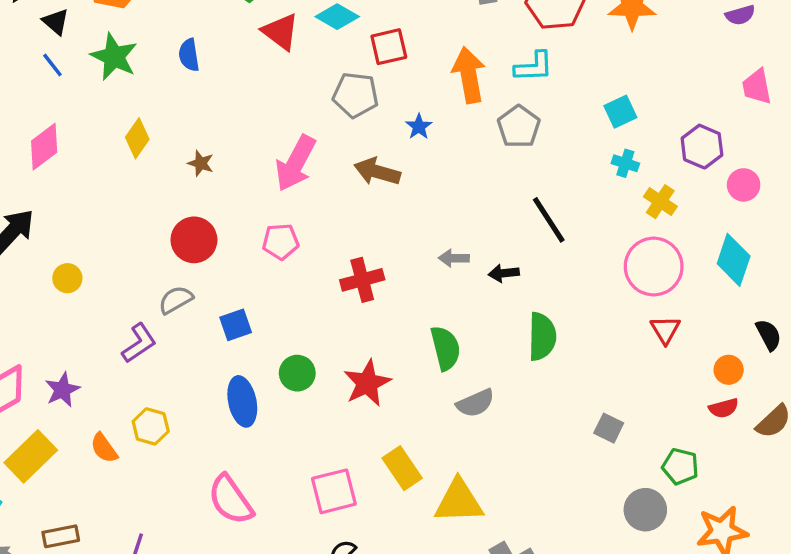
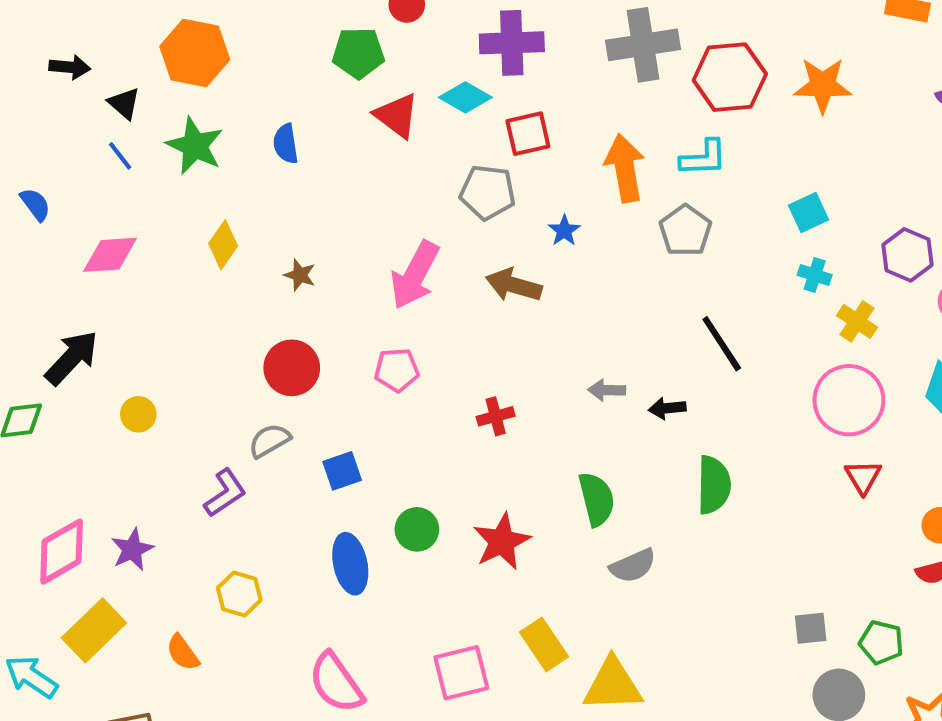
pink diamond: (44, 147) -> (110, 255), turned 33
red cross: (362, 280) -> (496, 416), size x0.7
gray square: (609, 428) -> (811, 628), moved, turned -32
orange semicircle: (104, 448) -> (183, 653), moved

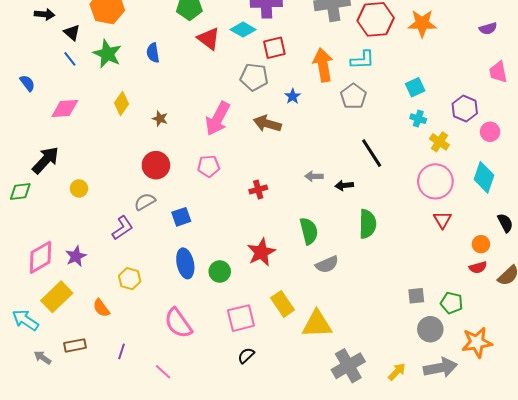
green circle: (417, 529) -> (220, 271), moved

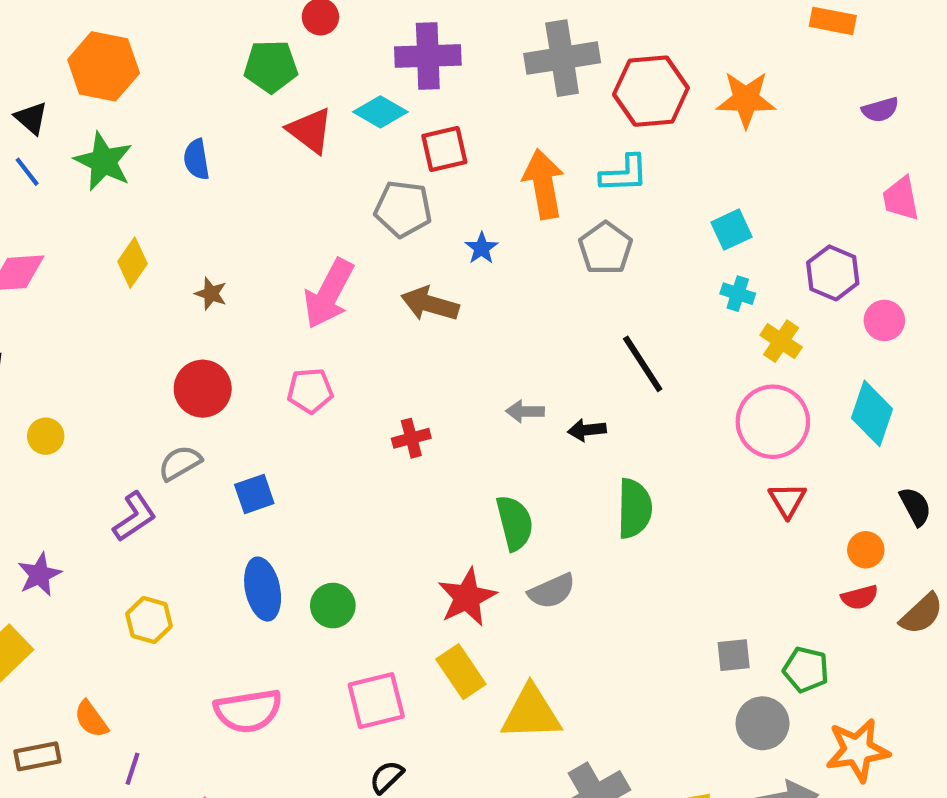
red star: (261, 252) -> (467, 597), moved
orange semicircle: (101, 308) -> (91, 719), moved
pink semicircle: (178, 323) -> (248, 711), turned -64

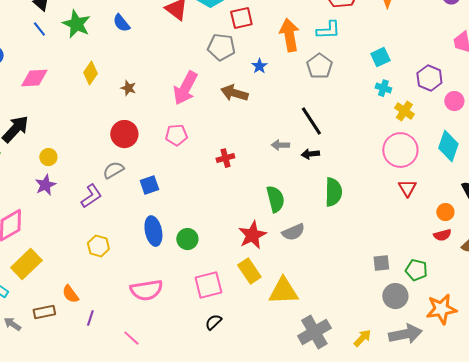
blue semicircle: (196, 159) -> (121, 23), turned -30
black line: (643, 364) -> (311, 121), moved
purple star: (39, 575) -> (45, 185), moved

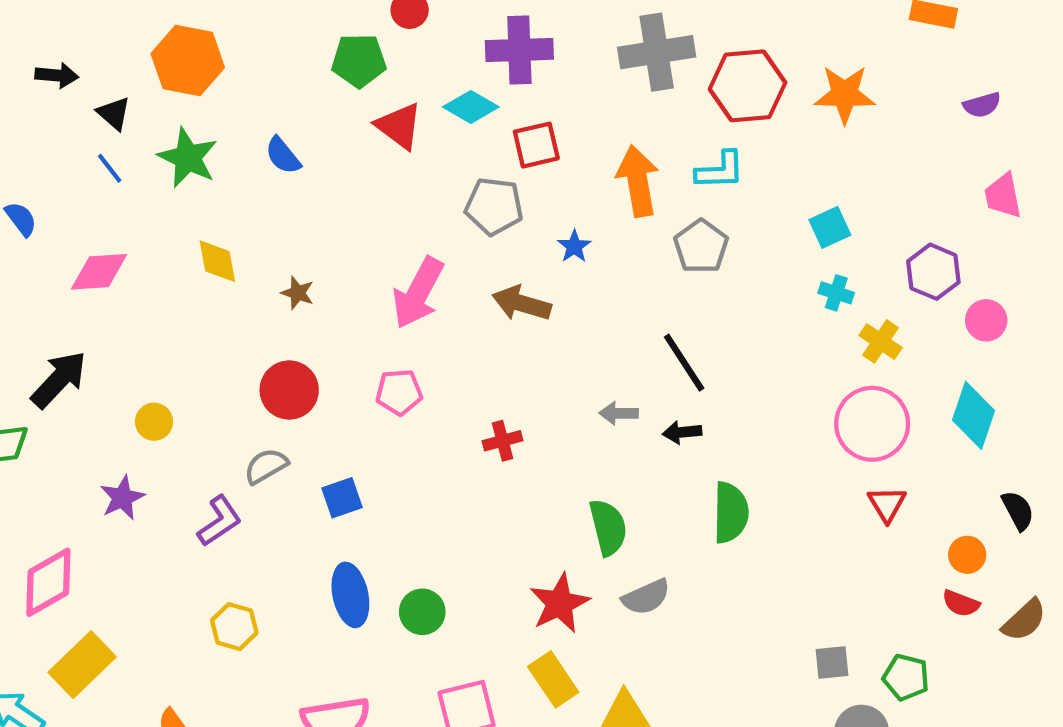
yellow diamond: (90, 73) -> (217, 261), turned -45
yellow circle: (48, 157) -> (154, 422), moved
red semicircle: (442, 235) -> (961, 603), turned 36

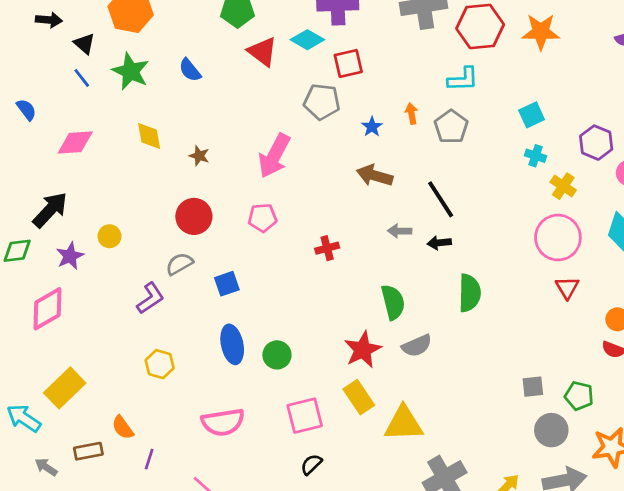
orange arrow: (638, 181) -> (412, 114), moved, size x0.5
brown arrow: (522, 303) -> (375, 176), moved
purple star: (122, 498) -> (70, 256), moved
pink diamond: (48, 582) -> (47, 309), moved

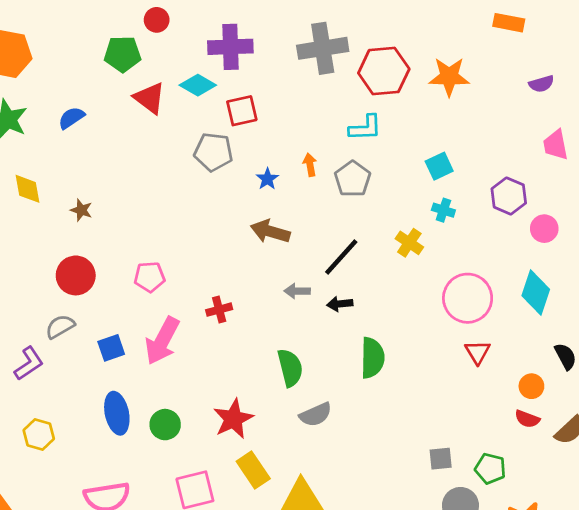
blue semicircle: (190, 70) -> (71, 118), turned 95
pink arrow: (274, 156) -> (162, 341), moved
yellow cross: (563, 186) -> (409, 243), moved
black line: (441, 199) -> (341, 257), turned 75
red star: (363, 350) -> (233, 419), moved

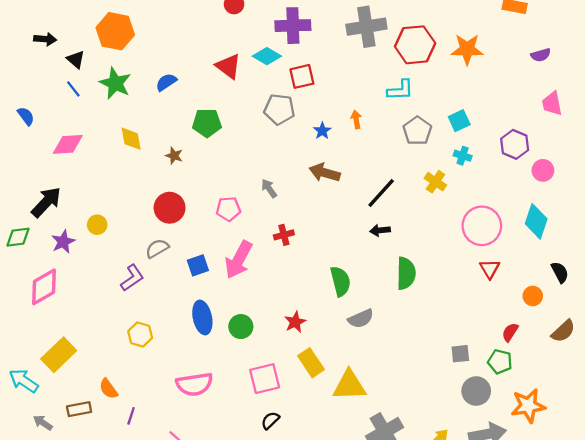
green pentagon: (123, 54) -> (207, 123), moved
gray pentagon: (353, 179) -> (417, 131), moved
gray arrow: (297, 291) -> (269, 188), moved, turned 54
red star: (233, 419) -> (295, 322), size x0.7
red semicircle: (527, 419) -> (510, 332), moved, turned 102

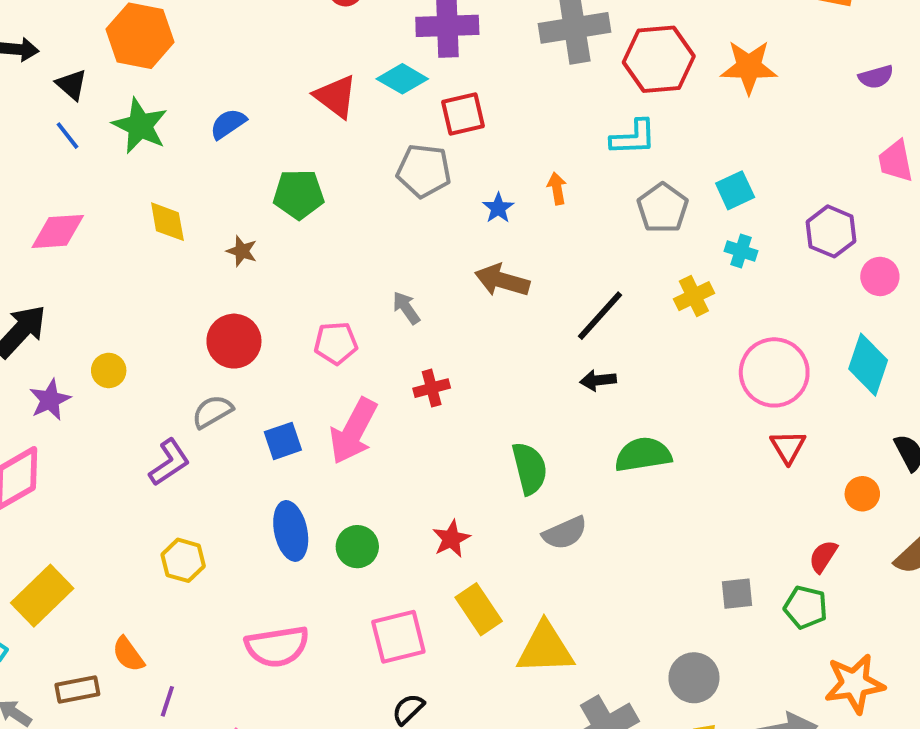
yellow cross: (435, 182) -> (694, 296), turned 30
green semicircle: (406, 273) -> (643, 455), turned -100
gray circle: (476, 391) -> (694, 678), moved

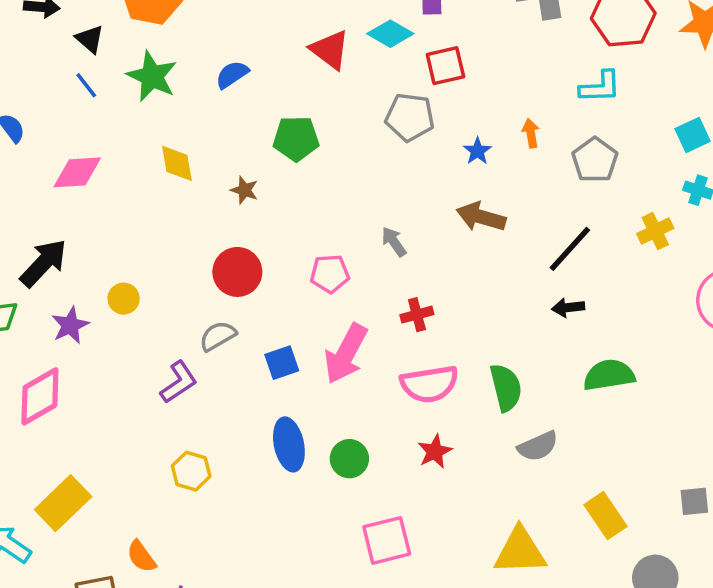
gray pentagon: (663, 208) -> (595, 160), moved
yellow rectangle: (479, 609) -> (605, 516), moved
pink semicircle: (277, 646) -> (429, 384), moved

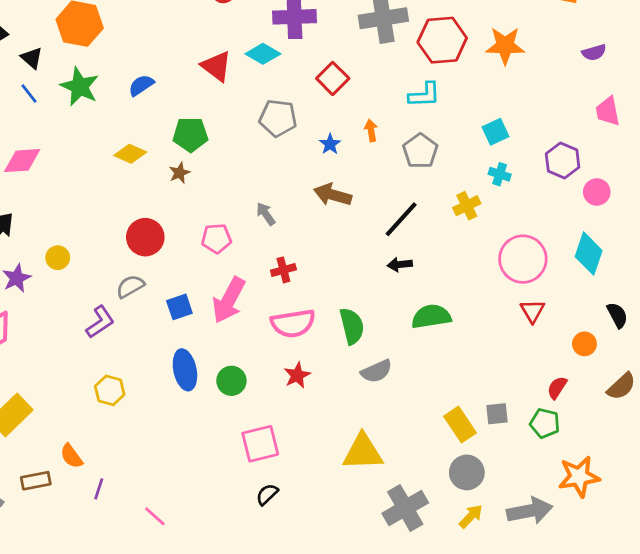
red square: (445, 66) -> (333, 78), moved, turned -32
yellow diamond: (177, 163) -> (130, 154), moved, turned -56
brown star: (244, 190) -> (179, 173), moved, turned 30
yellow rectangle: (605, 516) -> (460, 425), moved

